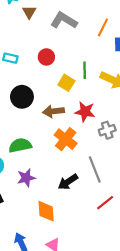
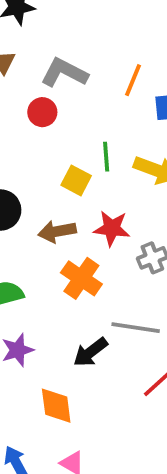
red circle: (46, 57) -> (42, 112), moved
gray line: (95, 170) -> (136, 328), turned -56

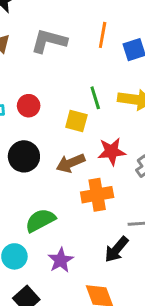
red circle: (42, 112) -> (29, 106), moved
orange cross: (81, 278) -> (97, 195), turned -32

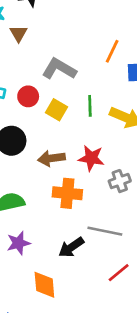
gray L-shape: (49, 41) -> (59, 69), moved
yellow square: (76, 121) -> (57, 110), moved

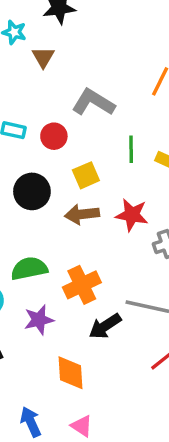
yellow square: (57, 110) -> (86, 175), moved, turned 35
orange cross: (67, 193) -> (82, 285), moved, turned -32

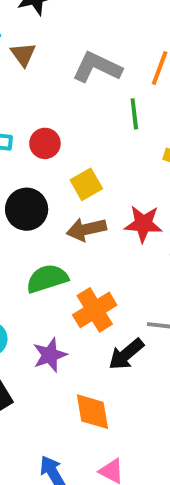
gray L-shape: (93, 102) -> (97, 67), moved
green line: (131, 149) -> (134, 114), moved
green semicircle: (29, 268) -> (47, 279), moved

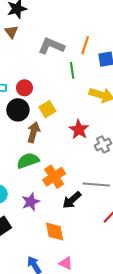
brown triangle: (23, 54) -> (11, 32), moved
black circle: (27, 209) -> (18, 110), moved
red star: (143, 224) -> (79, 130), turned 30
brown arrow: (86, 229) -> (34, 132), moved, turned 120

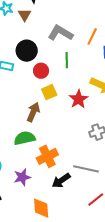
green line: (72, 70) -> (67, 60), moved
red circle: (24, 88) -> (41, 71), moved
black circle: (18, 110) -> (27, 51), moved
red star: (79, 130) -> (78, 99), moved

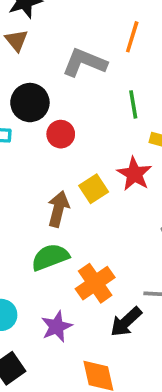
orange line: (92, 36) -> (132, 37), moved
green line: (67, 60) -> (133, 104), moved
yellow square: (49, 92) -> (94, 189), moved

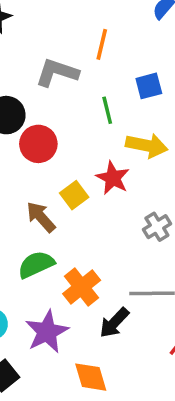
red circle: (61, 134) -> (38, 144), size x1.4
brown arrow: (58, 209) -> (41, 217), turned -52
purple star: (57, 327) -> (47, 332), size x1.4

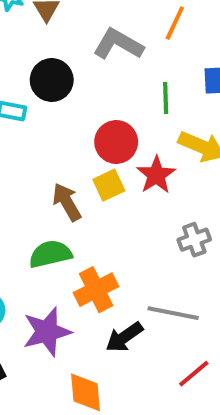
red circle: (38, 144) -> (116, 142), moved

